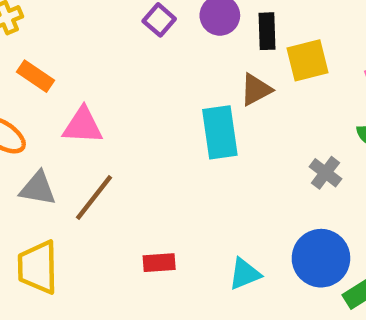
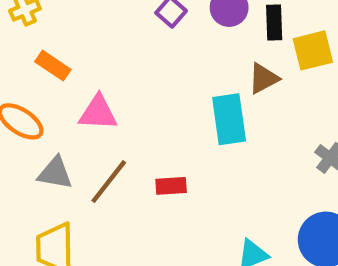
red rectangle: (159, 263) -> (171, 186), moved

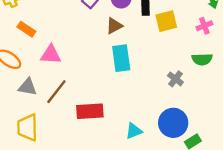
brown triangle: (263, 78) -> (114, 26), moved
red rectangle: (171, 186) -> (90, 111), moved, size x1.6

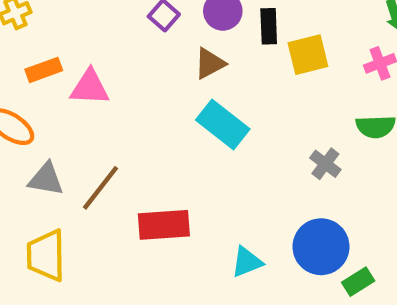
orange rectangle: (26, 29) -> (44, 70), turned -54
pink triangle: (51, 55) -> (90, 87), moved
cyan rectangle: (121, 58) -> (223, 124), turned -44

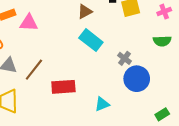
gray cross: (325, 164) -> (124, 58), moved
blue circle: (321, 247) -> (137, 79), moved
green rectangle: (358, 282) -> (162, 114), moved

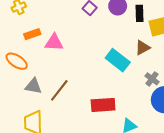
brown triangle: (85, 12) -> (143, 48), moved
red rectangle: (63, 87) -> (103, 105), moved

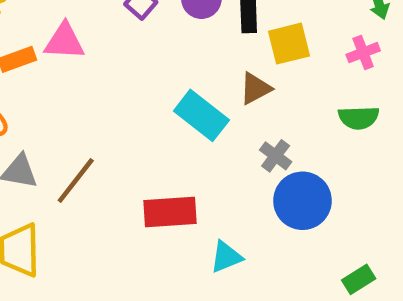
pink triangle: (54, 42) -> (64, 41), moved

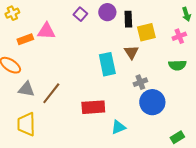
brown triangle: (255, 88) -> (131, 52), turned -35
cyan rectangle: (201, 115) -> (107, 64), turned 40
gray cross: (276, 156) -> (140, 82), turned 32

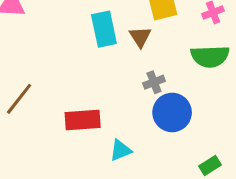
cyan rectangle: (107, 64) -> (104, 29), moved
green semicircle: (177, 65) -> (210, 56), size x1.4

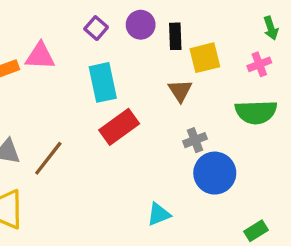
cyan rectangle: (104, 29) -> (103, 82), moved
red rectangle: (83, 120) -> (119, 127), moved, turned -32

